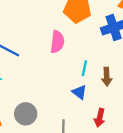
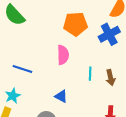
blue triangle: (79, 92) -> (61, 96), moved

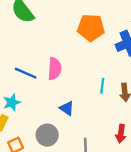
pink semicircle: (63, 55) -> (55, 69), moved

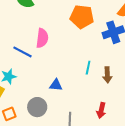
pink semicircle: (55, 69) -> (42, 38), moved
blue triangle: (67, 108) -> (56, 85), turned -32

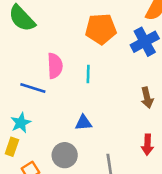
cyan line: (88, 68) -> (88, 74), moved

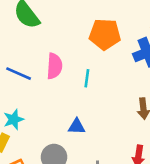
blue line: (33, 88) -> (19, 74), moved

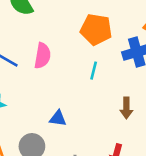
cyan line: (87, 78) -> (94, 71), moved

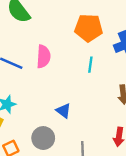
blue triangle: (58, 118) -> (63, 111), turned 35

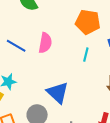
blue triangle: (63, 111) -> (58, 93), size x1.6

